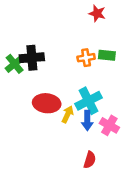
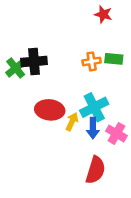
red semicircle: (90, 160) -> (95, 170), size x1.5

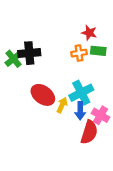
red star: (103, 14) -> (89, 33), moved
red ellipse: (50, 110) -> (43, 95), turned 30
red semicircle: (95, 170) -> (89, 132), moved

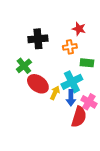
green rectangle: (98, 51) -> (87, 63), moved
black cross: (29, 53) -> (38, 39), moved
green cross: (13, 59) -> (24, 66), moved

